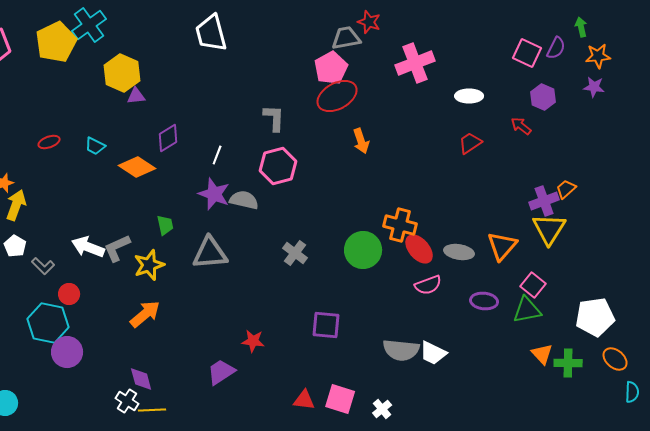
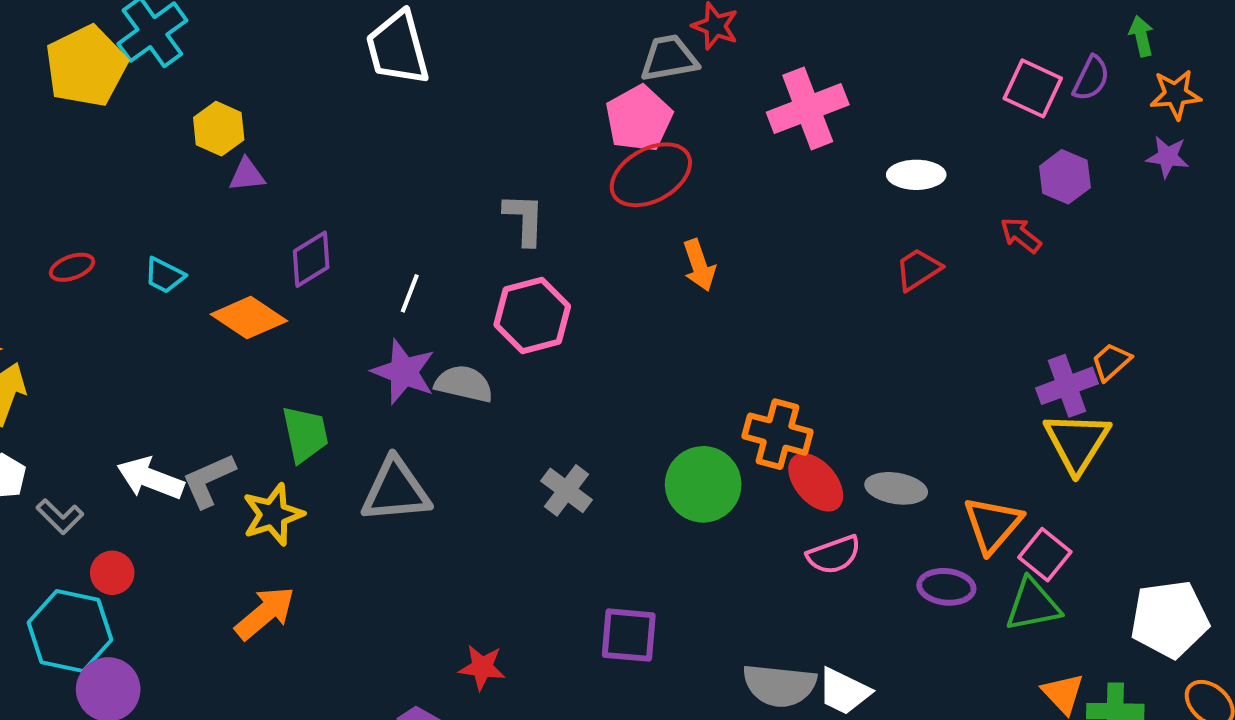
yellow hexagon: (122, 73) -> (219, 129), size x0.7
green trapezoid: (165, 225) -> (305, 434), size x1.4
orange triangle: (502, 246) -> (993, 525), moved

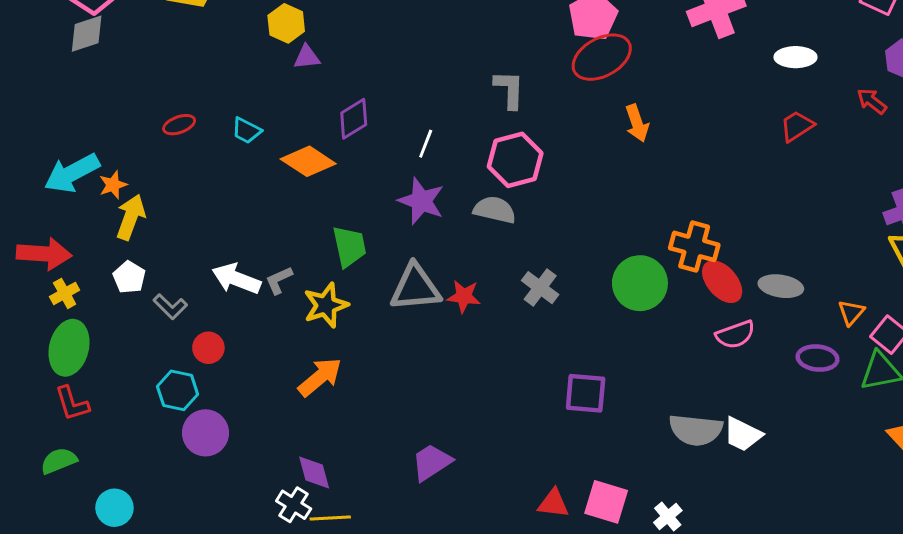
gray semicircle: (464, 384) -> (495, 210), moved
gray L-shape: (209, 480) -> (279, 280), size x0.7
orange triangle: (993, 525) -> (851, 313), size x0.6
cyan hexagon: (70, 631) -> (178, 390), size x0.7
red star: (482, 667) -> (464, 296), moved

